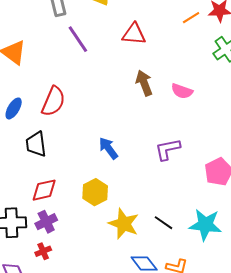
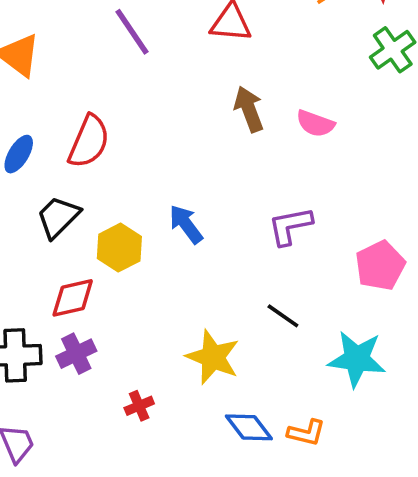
black trapezoid: (36, 144) -> (58, 217), turned 52
yellow hexagon: (95, 192) -> (119, 248), moved
black line: (163, 223) -> (283, 316), moved
red cross: (43, 251) -> (139, 406), moved

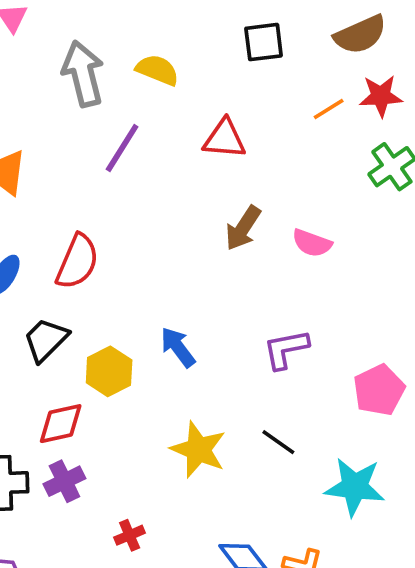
purple line: (132, 32) -> (122, 148), turned 66
brown arrow: (249, 109) -> (243, 228), turned -126
yellow star: (213, 357) -> (198, 450), moved

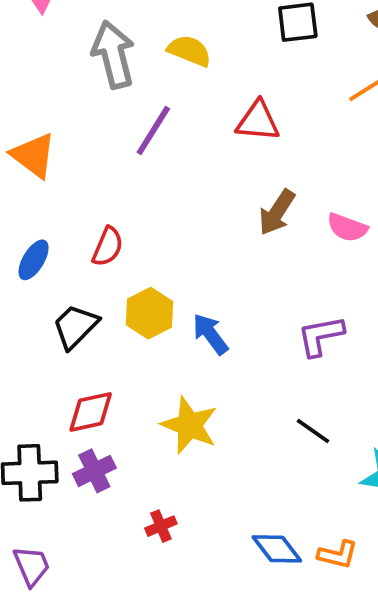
red semicircle: (77, 262) -> (108, 247), size x0.7
yellow hexagon: (109, 371) -> (149, 313), moved
yellow star: (198, 450) -> (189, 425), moved

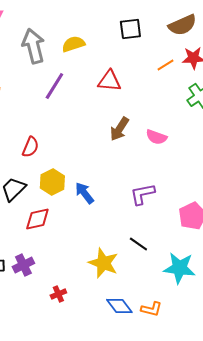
yellow semicircle: (189, 51) -> (73, 44), turned -40
red diamond: (91, 412) -> (37, 219), moved
yellow star: (189, 425) -> (103, 263), moved

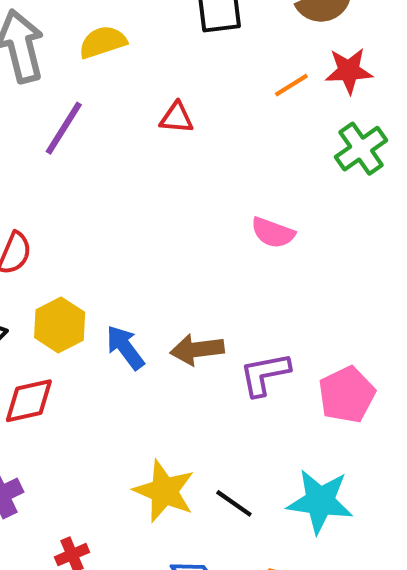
red triangle: (109, 81) -> (176, 118), size x0.7
brown arrow: (119, 129) -> (197, 350), moved, turned 50
purple L-shape: (142, 194) -> (265, 374), moved
black line: (138, 244) -> (234, 503), moved

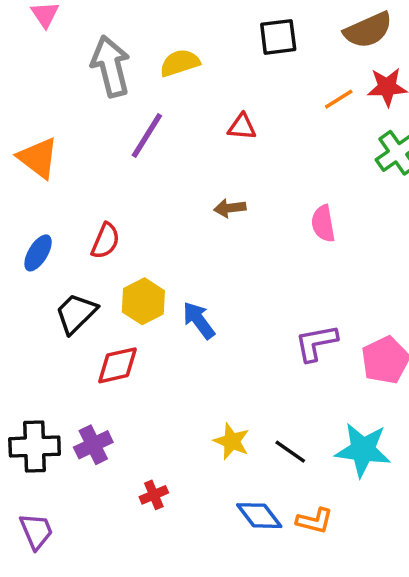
pink semicircle: (273, 233) -> (323, 224), turned 60
brown arrow: (197, 350) -> (230, 208), moved, size x0.7
yellow star: (164, 491) -> (232, 441), size x0.7

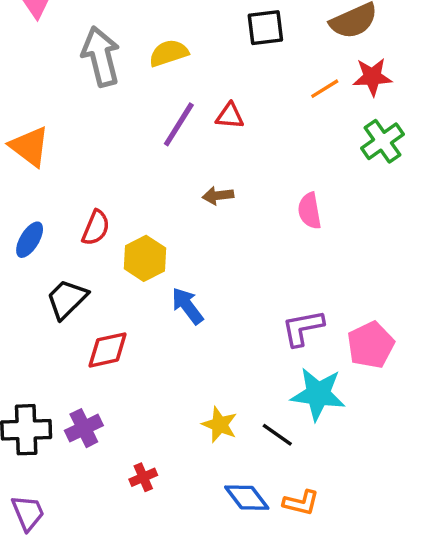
purple line: (147, 135) -> (179, 124), moved
yellow hexagon: (143, 301) -> (145, 258), moved
cyan star: (363, 450) -> (318, 394), moved

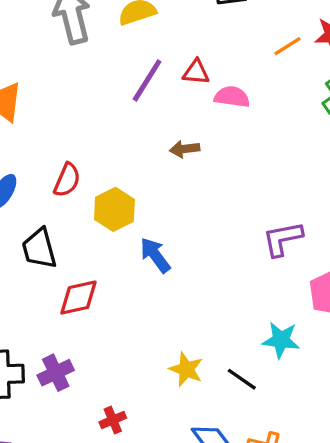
pink semicircle: (310, 211) -> (232, 97), moved, turned 108
black trapezoid: (67, 299) -> (39, 249), turned -60
purple L-shape: (303, 328) -> (283, 239), moved
cyan star: (318, 394) -> (281, 340), size x0.7

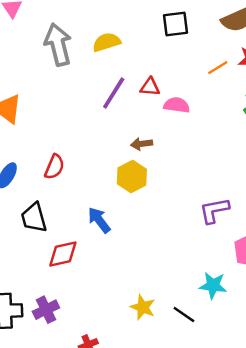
yellow hexagon: (114, 209) -> (132, 177), moved
blue arrow: (155, 255) -> (99, 220), moved

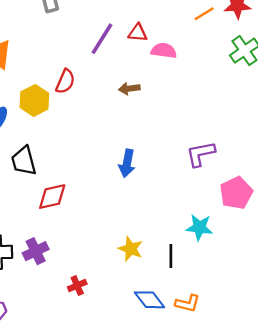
red semicircle: (54, 167) -> (65, 81), moved
yellow hexagon: (132, 177) -> (34, 100), moved
blue arrow: (99, 220) -> (127, 163), moved, turned -132
black line: (184, 315) -> (171, 256), turned 55

